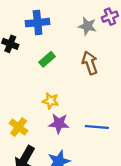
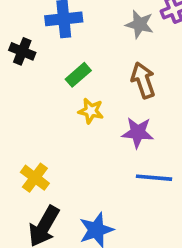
yellow star: (51, 101) -> (91, 111), moved
purple star: (59, 123) -> (138, 133), moved

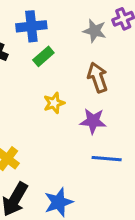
green rectangle: (78, 75) -> (43, 56), moved
yellow star: (91, 111) -> (54, 103), turned -30

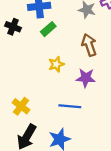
blue line: (107, 159) -> (70, 106), moved

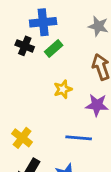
black cross: (13, 27) -> (25, 46), moved

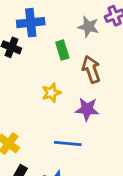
green rectangle: (54, 49) -> (62, 50), moved, turned -66

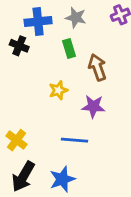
gray star: (88, 27) -> (76, 17), moved

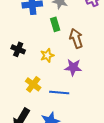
black cross: (19, 46) -> (18, 49), moved
yellow cross: (17, 140) -> (33, 84), moved

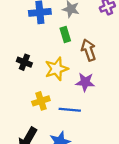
yellow star: (47, 55) -> (56, 69), size x1.5
yellow cross: (33, 84) -> (41, 101), turned 35

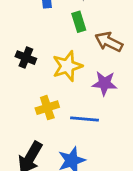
brown arrow: (89, 50) -> (109, 42), turned -45

